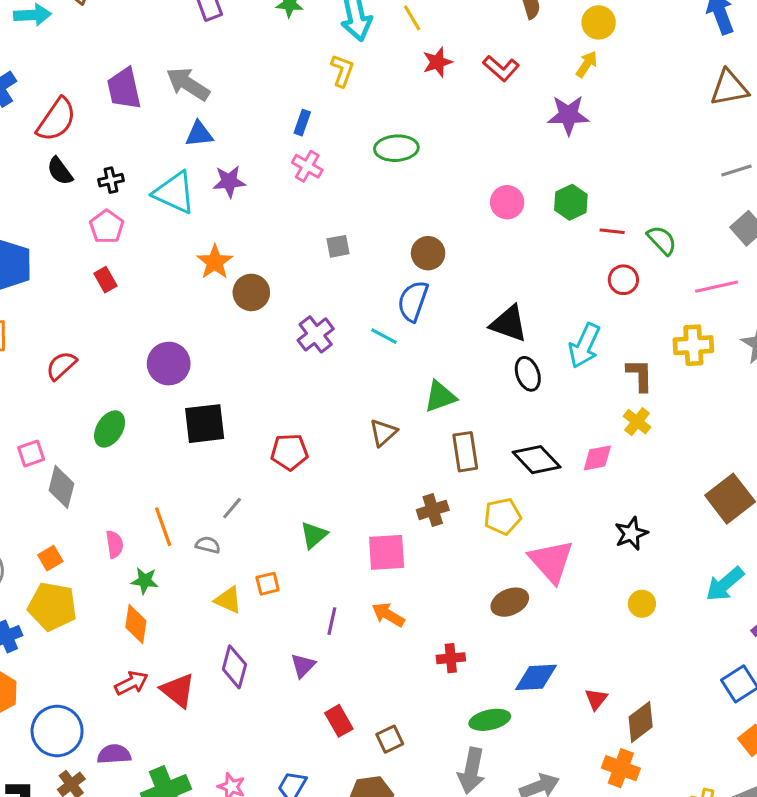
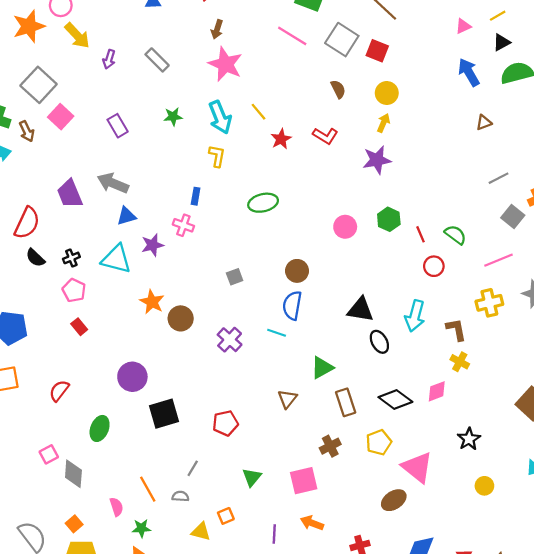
brown triangle: (729, 88) -> (484, 122), size x0.6
pink cross: (307, 166) -> (183, 225), moved
red line: (612, 231) -> (420, 234), turned 70

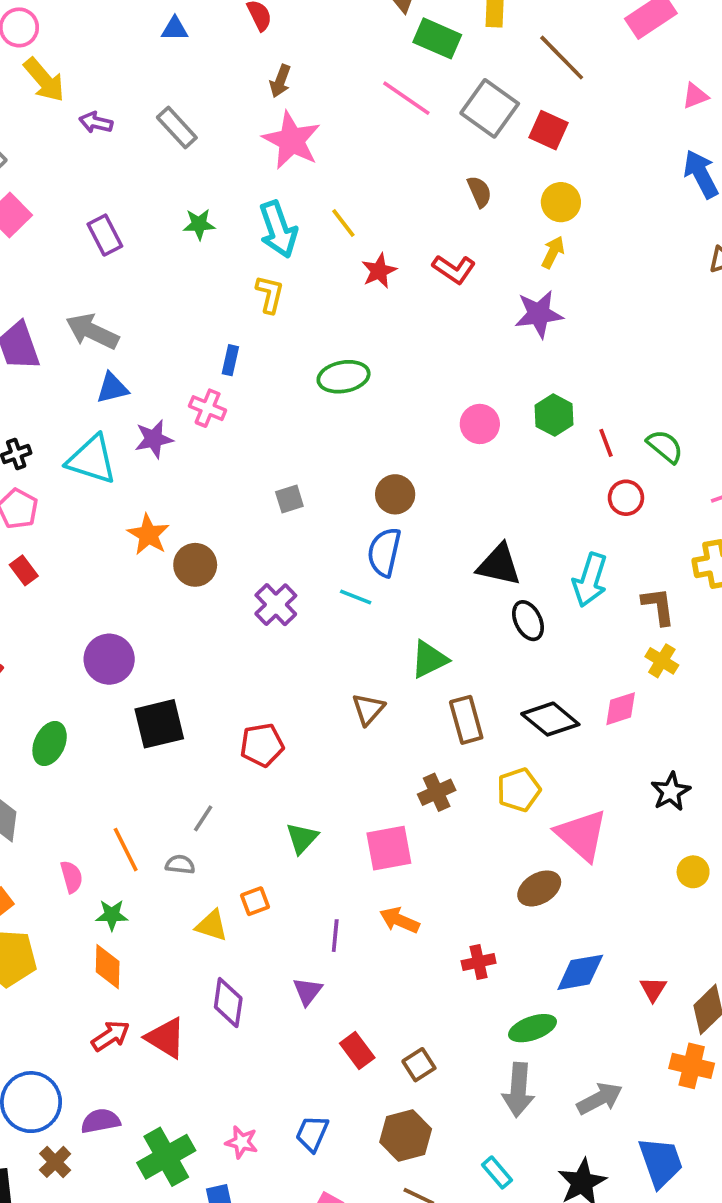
purple arrow: (109, 59) -> (96, 123), turned 84

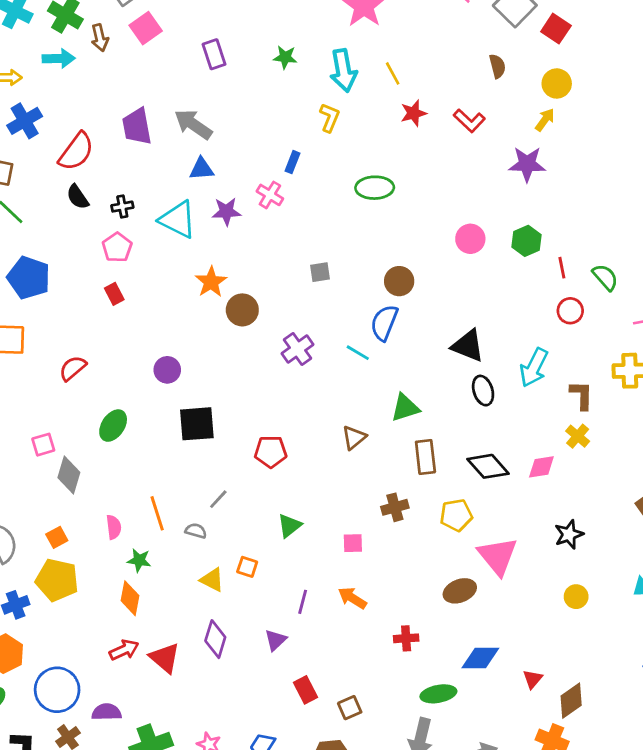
purple circle: (109, 659) -> (167, 370), size x0.7
pink square: (389, 848) -> (353, 543), size x0.6
orange square: (255, 901) -> (247, 567), turned 30

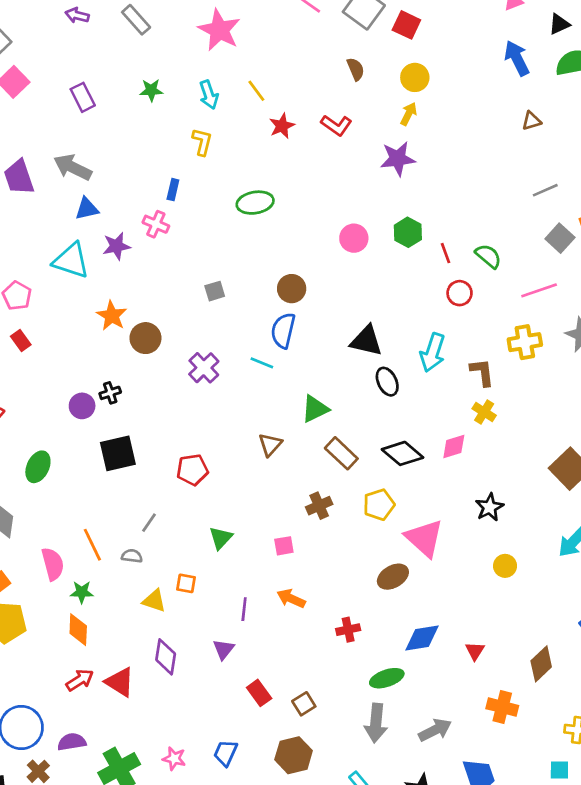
cyan arrow: (343, 70) -> (209, 95), size x0.7
black cross: (122, 207) -> (110, 393), moved
brown rectangle: (425, 457) -> (341, 453), turned -32
pink semicircle: (114, 527) -> (53, 564), size x1.4
brown diamond: (571, 701) -> (541, 664), moved

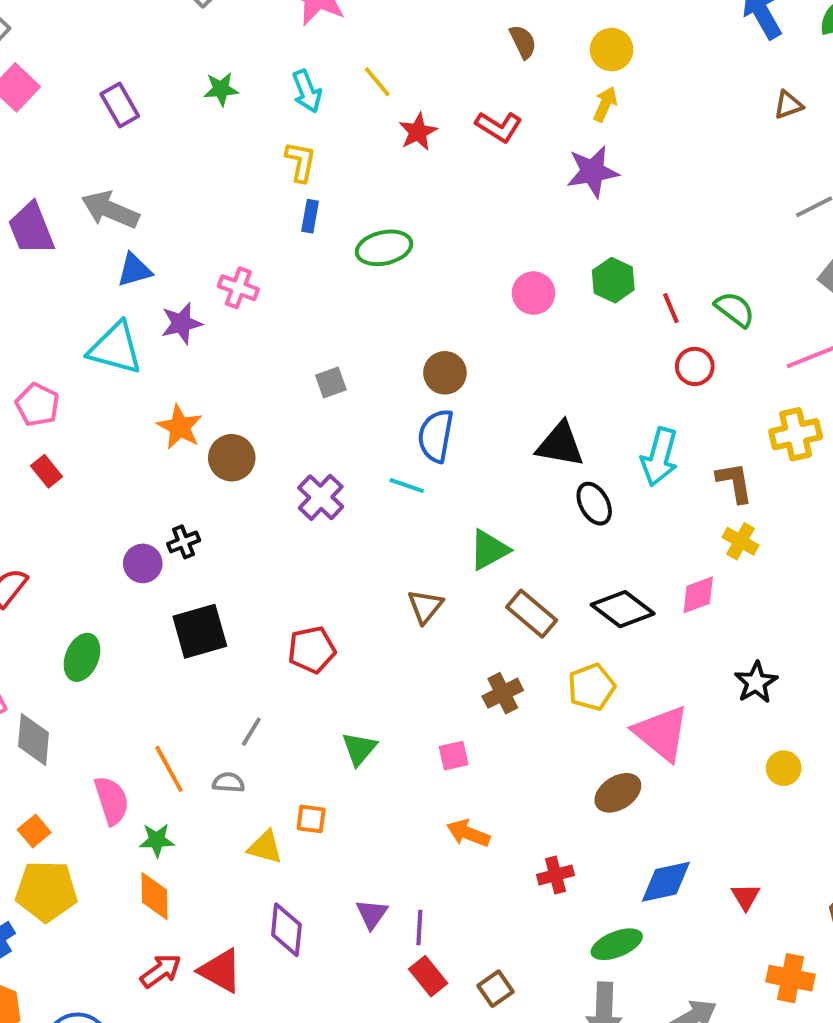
blue rectangle: (173, 190) -> (310, 216), moved
purple line: (244, 609) -> (419, 927), moved

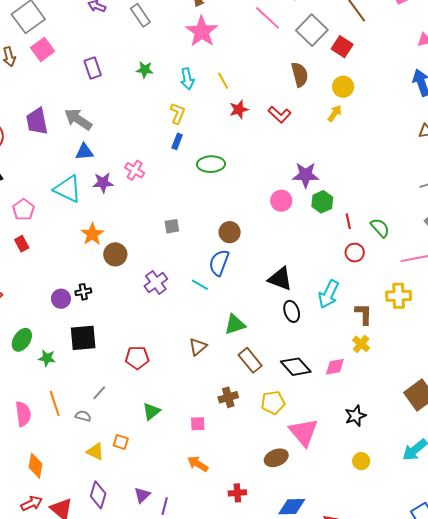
brown semicircle: (523, 42) -> (300, 74), size x1.4
purple star: (592, 172) -> (306, 175), moved
green star: (157, 840) -> (47, 358), moved

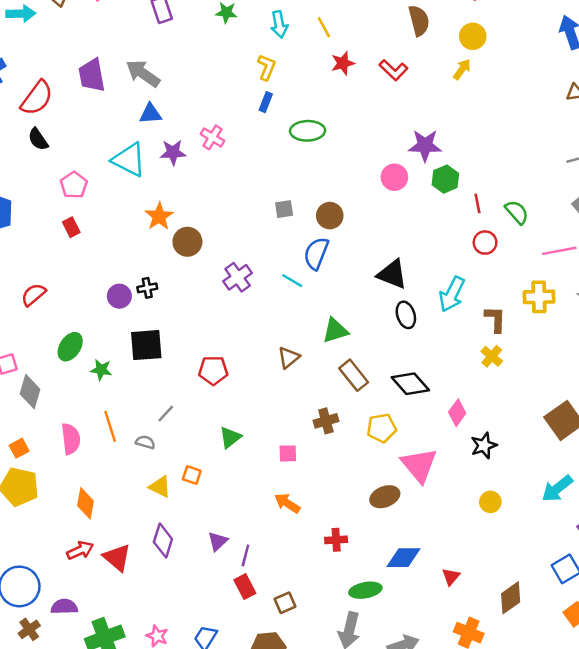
gray square: (172, 226) -> (284, 209), moved
pink diamond: (335, 367) -> (457, 413), moved, turned -45

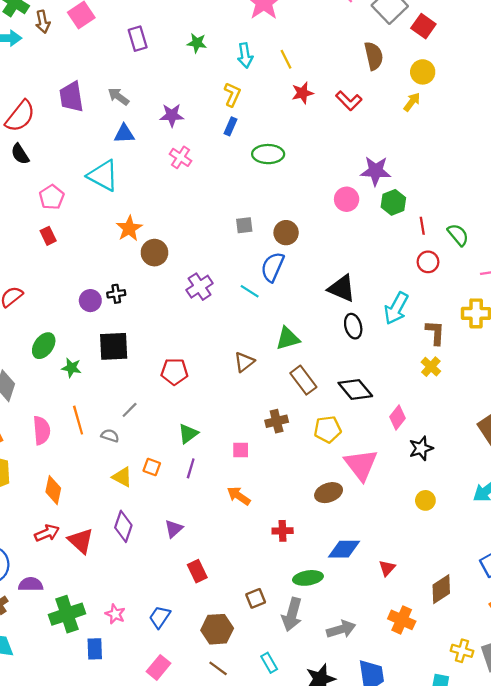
gray arrow: (143, 73) -> (118, 97), size x0.7
purple star: (173, 152) -> (172, 115), moved
purple line: (245, 555) -> (191, 468), moved
brown square: (285, 603) -> (256, 598), moved

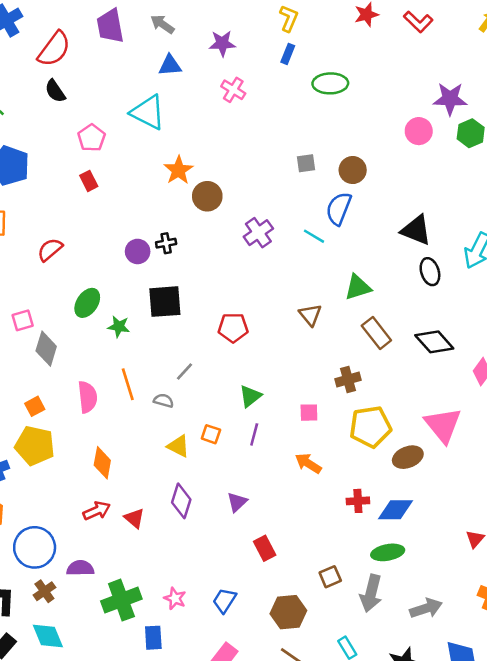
brown triangle: (244, 362) -> (310, 315), turned -30
yellow pentagon: (328, 429) -> (370, 427), moved, size x1.4
red triangle: (81, 541) -> (134, 518), size x0.7
blue diamond: (344, 549) -> (396, 510), moved

